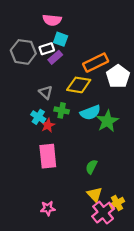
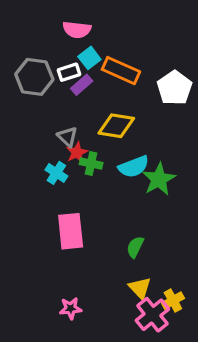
cyan square: (61, 39) -> (89, 58), turned 32
orange rectangle: (96, 63) -> (121, 71), moved, turned 50
white pentagon: (118, 76) -> (175, 88), moved
red star: (48, 125) -> (77, 152), moved

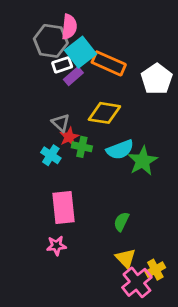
pink semicircle: (77, 30) -> (69, 27), turned -90
cyan square: (89, 58) -> (80, 52), size x1.5
gray hexagon: (34, 77) -> (51, 41), moved
pink star: (71, 308) -> (56, 246), moved

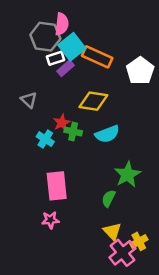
gray triangle: (61, 123) -> (29, 100), moved
green star: (143, 161) -> (127, 174), moved

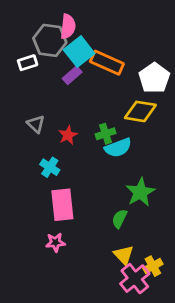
white rectangle: (55, 58) -> (28, 63), moved
gray triangle: (29, 100) -> (36, 124), moved
yellow diamond: (93, 101) -> (140, 111), moved
green cross: (73, 131) -> (106, 134), moved, turned -30
cyan cross: (45, 139) -> (50, 167), moved

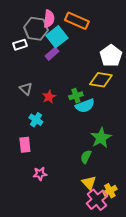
orange rectangle: (107, 63) -> (77, 21), moved
pink rectangle: (62, 205) -> (25, 145), moved, size x0.7

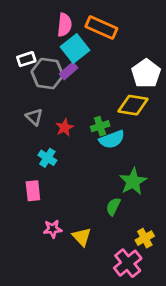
gray hexagon: (36, 29) -> (47, 74), moved
yellow triangle: (89, 183) -> (82, 237), moved
yellow cross: (110, 191) -> (145, 238), moved

